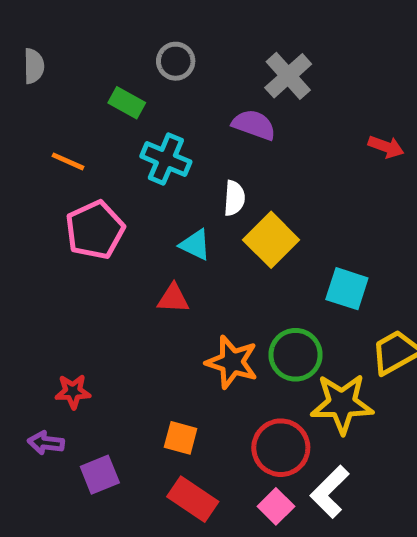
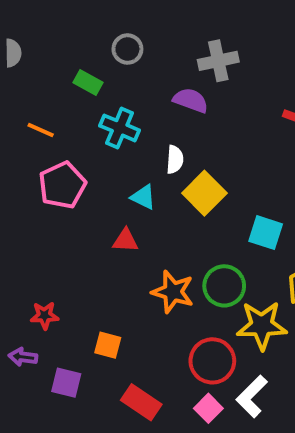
gray cross: (288, 76) -> (218, 61), turned 30
orange square: (181, 438) -> (108, 345), moved
purple square: (100, 475) -> (66, 383), turned 36

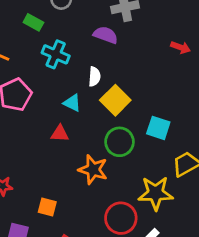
green circle: (224, 286) -> (119, 142), moved

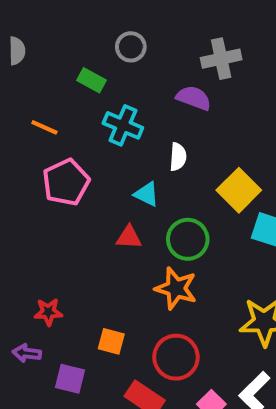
yellow square: (115, 100) -> (239, 190), moved
green circle: (119, 142) -> (188, 239), moved
red circle: (121, 218) -> (176, 357), moved

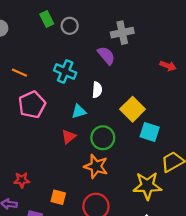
green rectangle: (92, 80) -> (47, 19), moved, turned 35
purple semicircle: (194, 98) -> (106, 56), turned 30
cyan triangle: (147, 194) -> (79, 111), turned -42
red triangle: (129, 237) -> (69, 137), turned -42

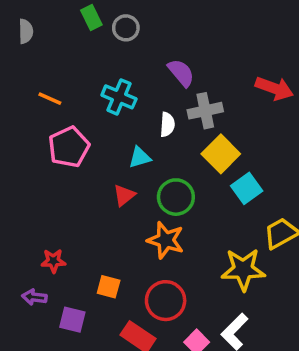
gray cross: (122, 33) -> (205, 111), moved
red arrow: (168, 66) -> (274, 88), size x1.5
cyan square: (150, 132) -> (247, 188), turned 36

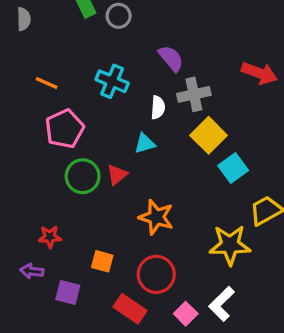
cyan triangle: (140, 157) -> (145, 143), moved
green circle: (176, 197) -> (83, 176), moved

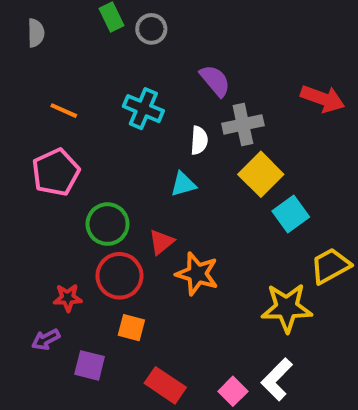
pink pentagon: (65, 129) -> (56, 172), moved
red triangle: (117, 175) -> (161, 242), moved
purple arrow: (32, 271) -> (46, 340), turned -35
red circle: (156, 274) -> (119, 276), moved

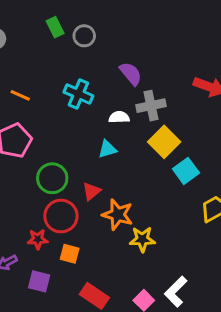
white semicircle: (199, 140) -> (119, 117), turned -96
red star: (68, 298) -> (38, 239), moved
yellow star: (287, 308) -> (142, 239), moved, size x0.7

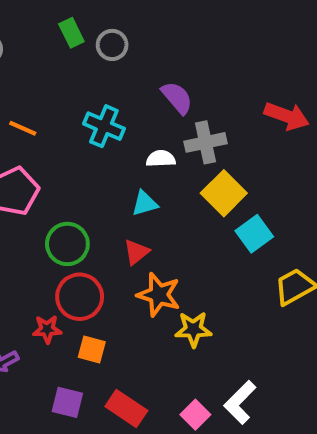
red triangle: (91, 191) -> (136, 252), moved
purple square: (39, 281) -> (67, 402), moved

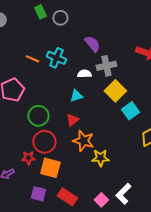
orange line: (23, 128) -> (32, 59), moved
orange square: (92, 350) -> (50, 168), size x1.5

